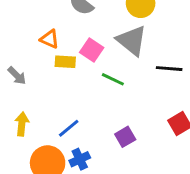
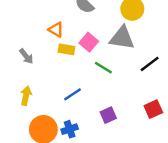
gray triangle: (132, 40) -> (122, 38), turned -36
black line: (169, 69) -> (150, 64), turned -48
blue line: (69, 128) -> (73, 94), moved

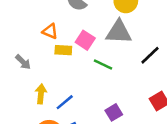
blue line: (73, 94) -> (65, 102), moved
yellow arrow: (26, 96) -> (41, 94), moved

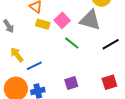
yellow arrow: (41, 94) -> (17, 55), turned -56

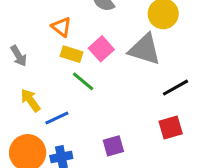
green line: (72, 43) -> (83, 81), moved
red square: (109, 82) -> (171, 127), moved

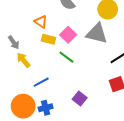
green line: (83, 81) -> (66, 57), moved
yellow arrow: (30, 100) -> (23, 60), moved
purple square: (113, 146) -> (80, 98), turned -32

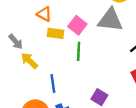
green line: (66, 57) -> (79, 51), turned 63
blue line: (41, 82) -> (53, 84), turned -63

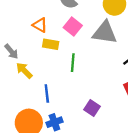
pink square: (77, 25) -> (73, 26), moved

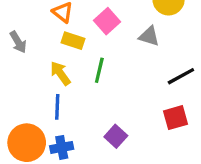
gray triangle: (105, 33) -> (149, 36), size x0.6
yellow arrow: (24, 70) -> (60, 73), moved

